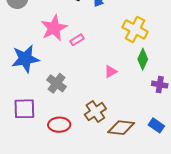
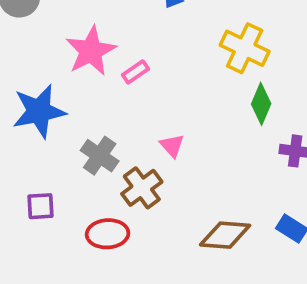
pink triangle: (111, 72) -> (172, 146), moved, turned -40
purple square: (24, 109) -> (40, 206), size x0.7
brown cross: (95, 112) -> (142, 188), moved

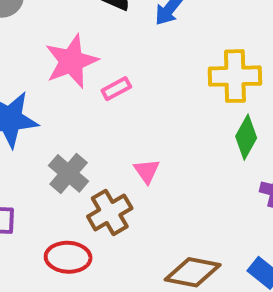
yellow cross: (245, 48) -> (235, 76), turned -33

